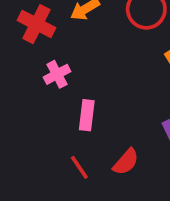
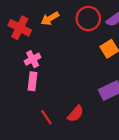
pink rectangle: (87, 115) -> (33, 81), moved

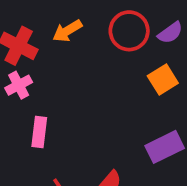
pink cross: (33, 59) -> (19, 85), moved

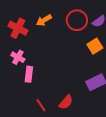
pink cross: (19, 85) -> (18, 57), moved, turned -32

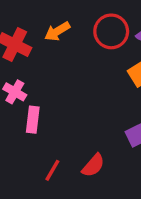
red line: (41, 105) -> (52, 170), turned 64

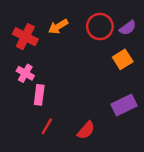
red line: (52, 170) -> (47, 126), moved

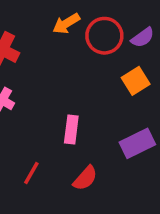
orange arrow: (58, 27) -> (66, 24), moved
pink rectangle: (39, 95) -> (71, 129), moved

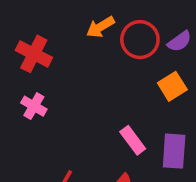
pink rectangle: (71, 129) -> (133, 140), moved, turned -44
purple rectangle: (137, 143) -> (174, 151), turned -60

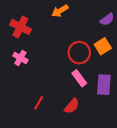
red circle: (140, 40) -> (79, 53), moved

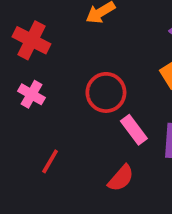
red circle: (79, 53) -> (106, 92), moved
red line: (39, 103) -> (50, 161), moved

